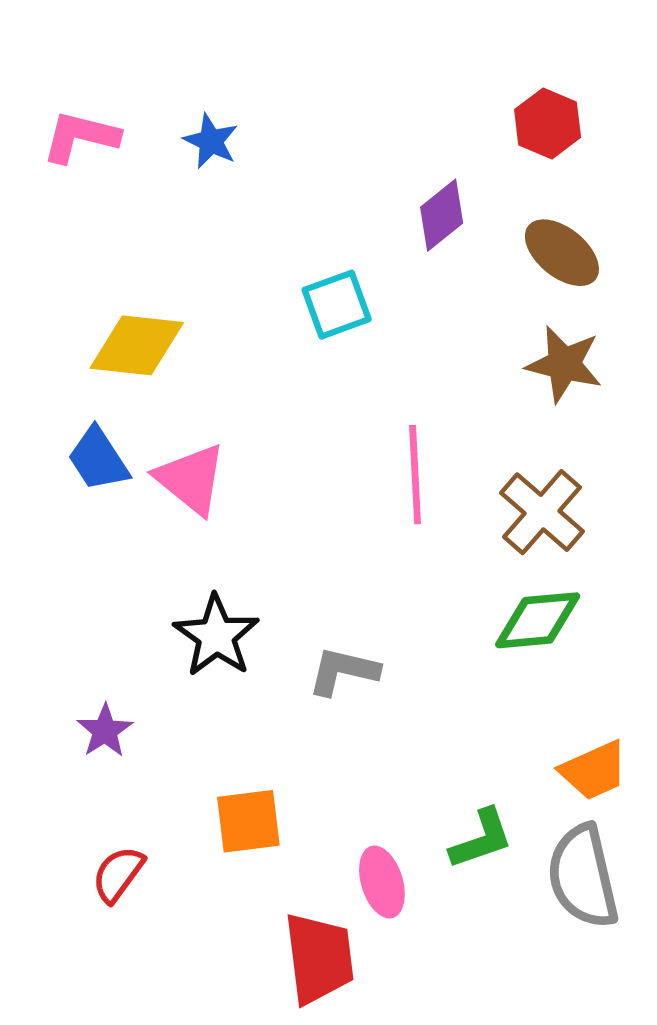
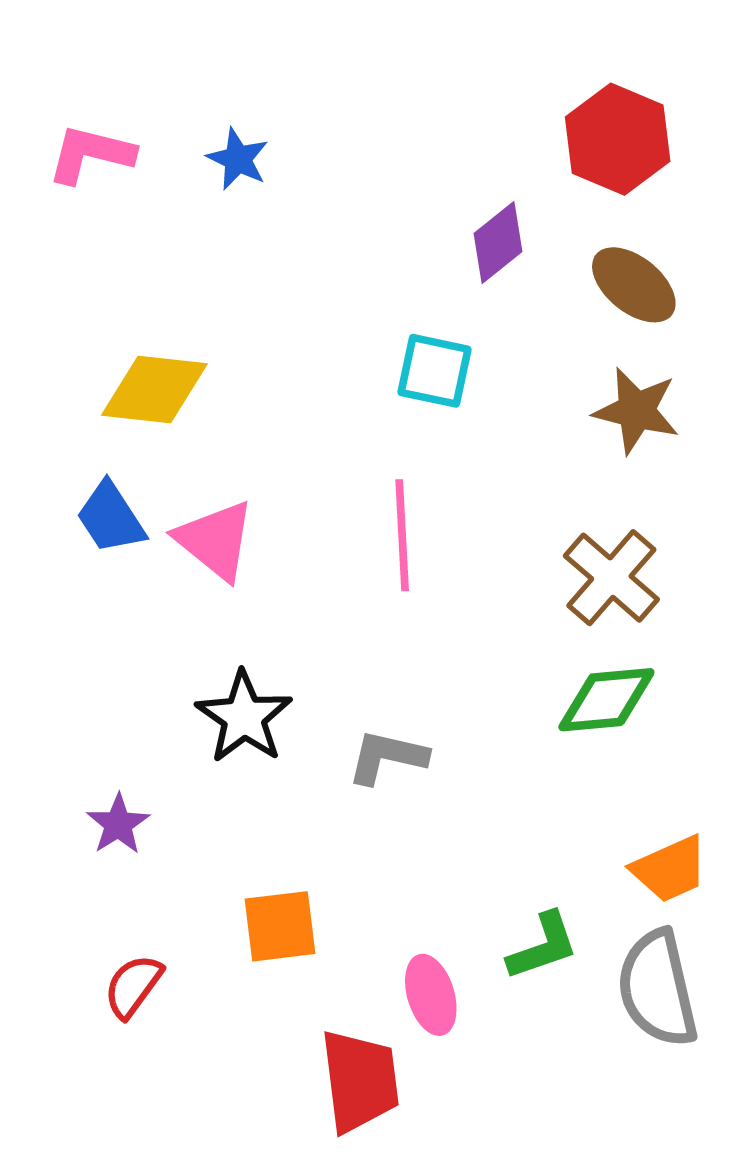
red hexagon: (548, 123) -> (618, 139), size x1.4
cyan square: (337, 305) -> (435, 371), moved, turned 32
pink line: (415, 475) -> (402, 535), moved

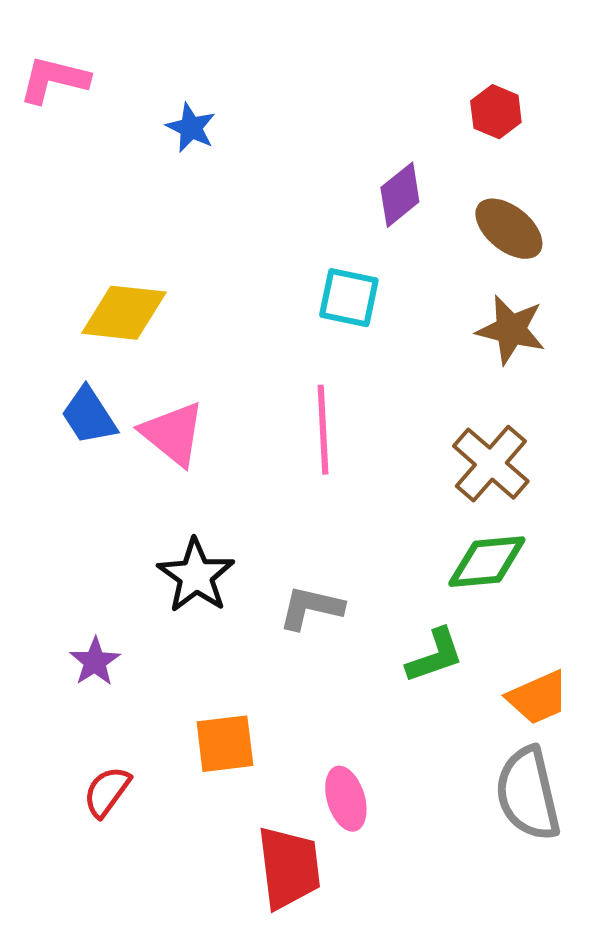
red hexagon: (618, 139) -> (496, 112), size x0.6
pink L-shape: (91, 154) -> (54, 80), moved
green L-shape: (543, 946) -> (435, 656), moved

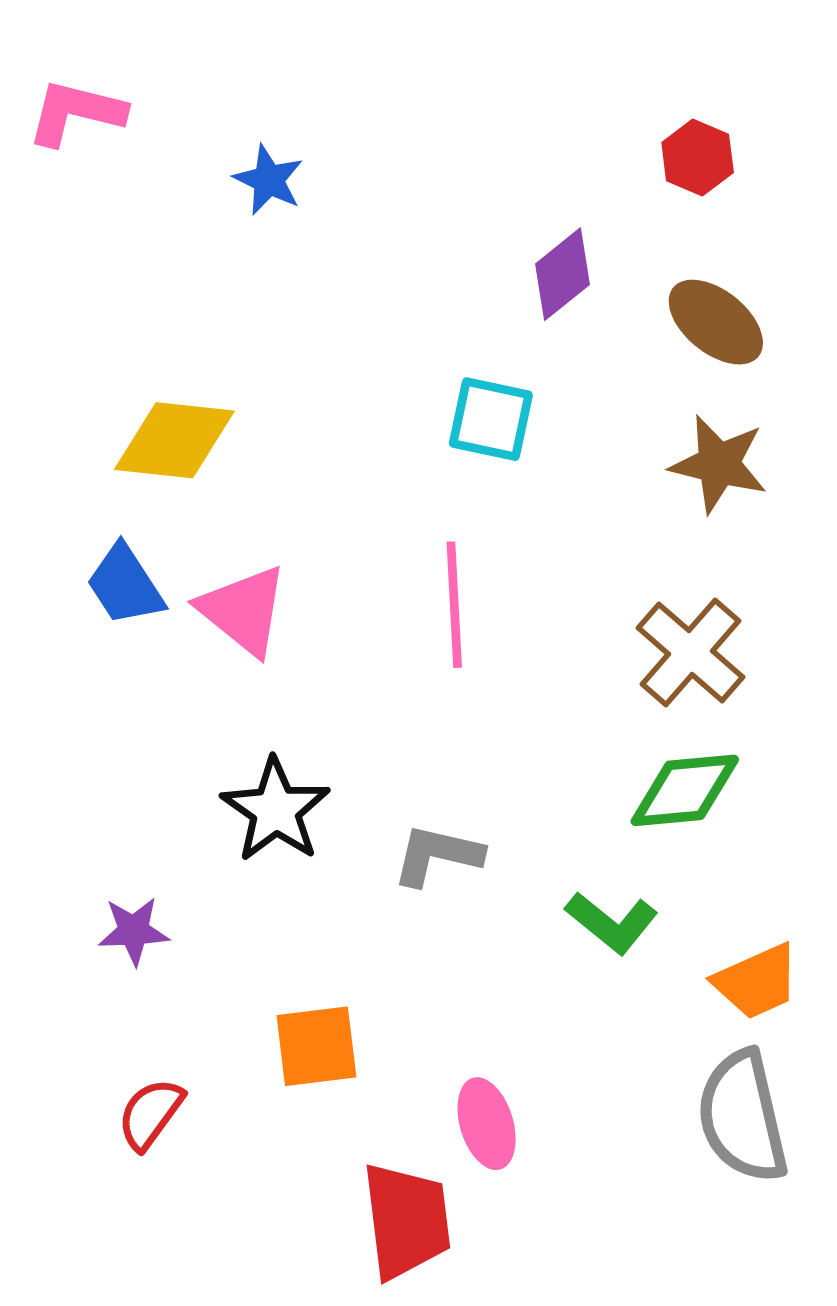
green L-shape: (435, 656) -> (612, 923), turned 58
purple star: (95, 662) -> (134, 931), turned 30

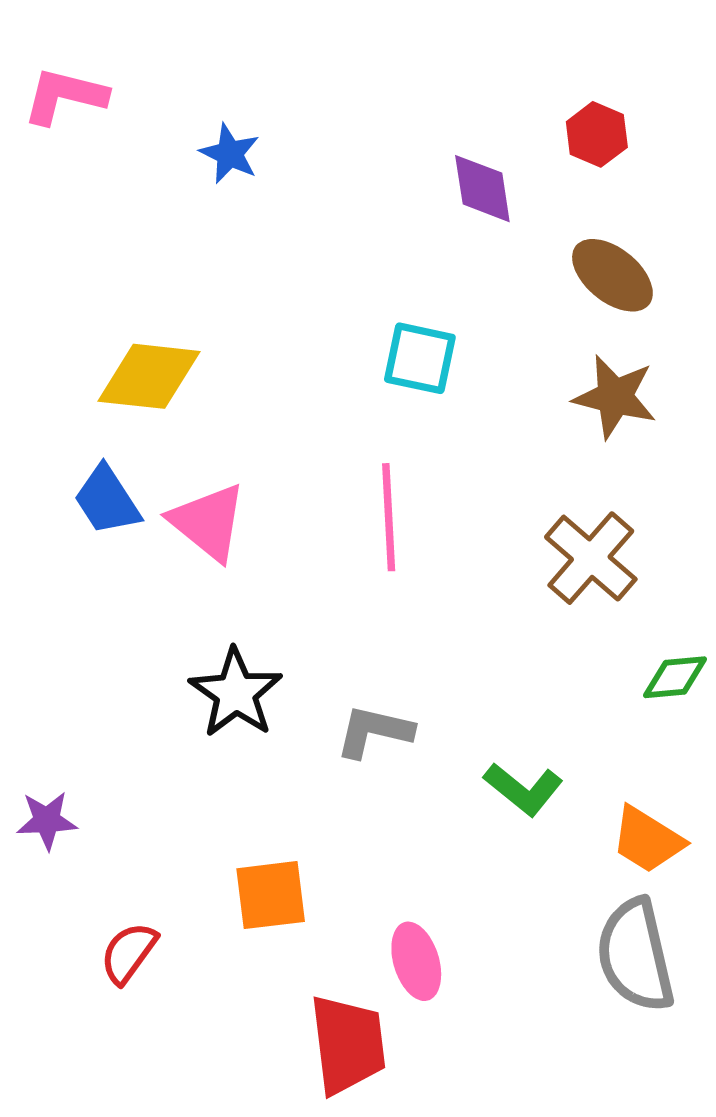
purple diamond: (563, 274) -> (482, 189), moved, turned -60
green diamond: (685, 790) -> (675, 677), moved, size x0.7
purple star: (134, 931) -> (47, 820), moved
orange trapezoid: (757, 982) -> (647, 840), turned 56

